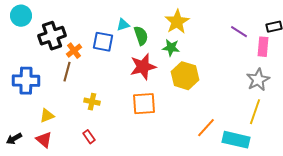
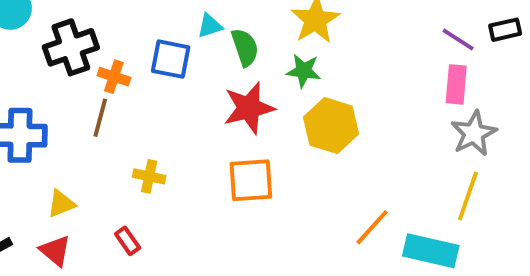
purple line: (239, 32) -> (458, 39), moved
pink rectangle: (263, 47) -> (456, 84), moved
orange cross: (74, 51) -> (114, 77), turned -35
red rectangle: (89, 137) -> (128, 241), moved

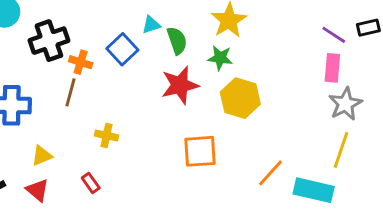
blue square: (171, 59) -> (122, 49), turned 36
orange square: (251, 180) -> (200, 151), moved

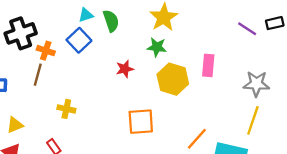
cyan triangle: (151, 25) -> (86, 15), moved
green semicircle: (177, 41) -> (111, 21), moved
pink rectangle: (332, 68) -> (208, 65), moved
red star: (180, 85) -> (125, 69), size x0.6
gray star: (345, 104) -> (256, 84), turned 30

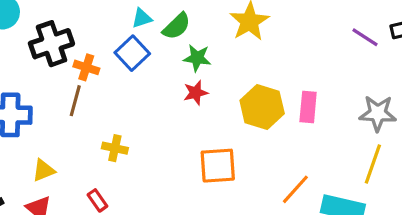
green semicircle: (111, 21) -> (177, 26), turned 65
green star: (157, 47) -> (197, 58), moved
pink rectangle: (208, 65) -> (308, 107), moved

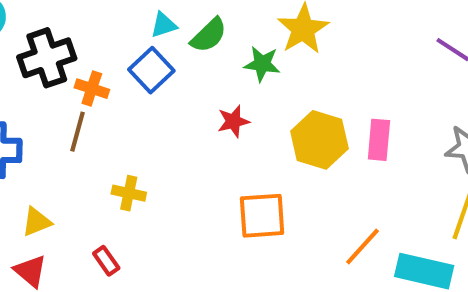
green star: (197, 58) -> (262, 64), moved

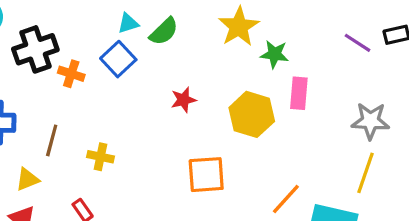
green star: (262, 64) -> (274, 54), moved
brown line: (78, 132) -> (52, 140), moved
pink rectangle: (379, 140) -> (299, 93), moved

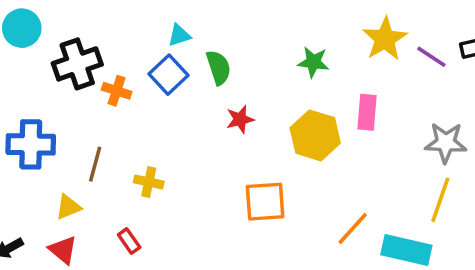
yellow star: (239, 27) -> (385, 39), moved
green semicircle: (164, 31) -> (219, 67), moved, turned -64
green star: (274, 54) -> (313, 62), moved

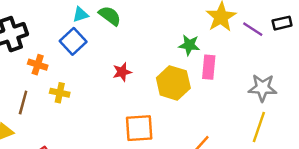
green star: (313, 62) -> (189, 45), moved
green semicircle: (219, 67) -> (110, 16), moved, turned -35
orange cross: (117, 91) -> (38, 65), moved
yellow cross: (149, 182) -> (60, 93), moved

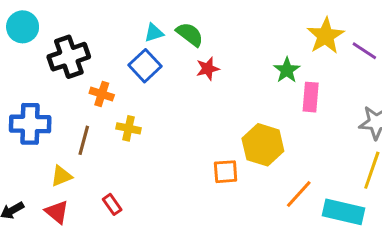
green star: (189, 45) -> (287, 70), turned 30
red star: (122, 72) -> (208, 69), moved
yellow hexagon: (173, 83) -> (263, 145), moved
orange square: (139, 128) -> (226, 172), size x0.7

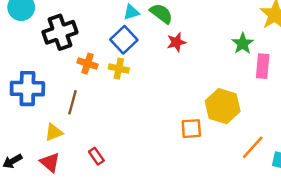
yellow cross: (129, 128) -> (119, 69), moved

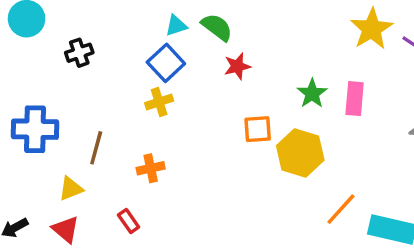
black cross: (60, 32) -> (79, 53), size x0.6
green star: (243, 44) -> (312, 93), moved
orange cross: (87, 64) -> (151, 168), moved, turned -30
yellow cross: (119, 69) -> (159, 102), turned -30
orange square: (191, 129) -> (258, 129), moved

